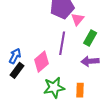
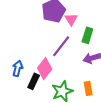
purple line: (62, 43) -> (61, 46), turned 40
black rectangle: (17, 70) -> (34, 81), moved

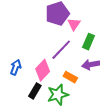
black rectangle: (34, 81) -> (35, 91), moved
orange rectangle: (88, 88) -> (70, 77), moved, turned -56

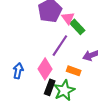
green rectangle: (88, 42) -> (77, 27), moved, turned -56
black rectangle: (35, 91) -> (50, 87), moved

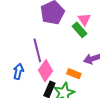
pink triangle: (68, 18) -> (84, 19), moved
purple line: (60, 46) -> (37, 50), moved, turned -50

